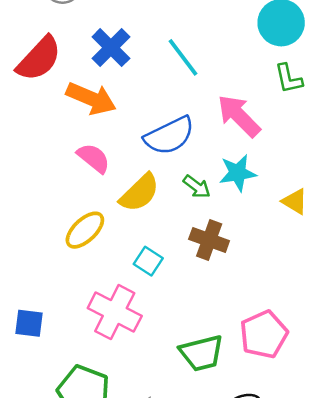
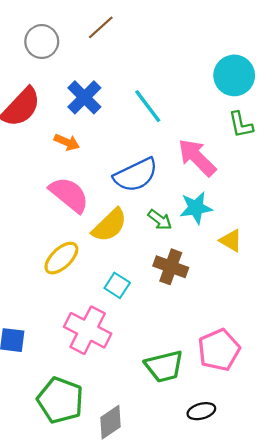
orange arrow: (91, 98) -> (67, 142), size x0.6
pink semicircle: (94, 158) -> (69, 195), size x1.4
yellow triangle: (295, 202) -> (231, 241), moved

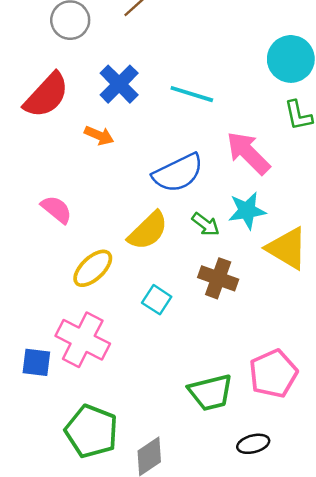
cyan line: (148, 106) -> (192, 94), turned -36
pink semicircle: (69, 195) -> (56, 209), moved, size x0.7
yellow triangle: (231, 241) -> (287, 248), size x1.6
pink cross: (88, 330) -> (83, 340), moved

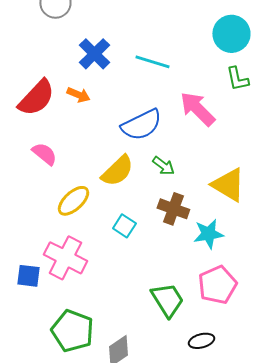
red semicircle: (46, 95) -> (36, 98), moved
cyan star: (247, 211) -> (208, 234), moved
green trapezoid: (211, 392) -> (167, 300), turned -108

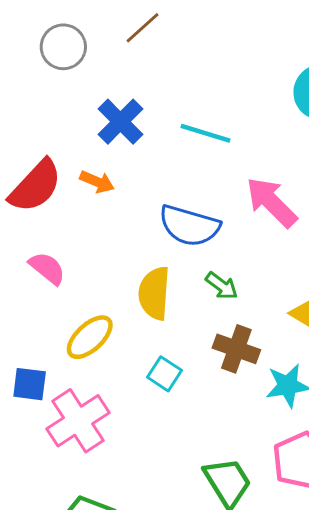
blue semicircle: (141, 125) -> (189, 226), turned 42
yellow semicircle: (117, 171) -> (154, 293), turned 138
pink cross: (65, 258) -> (78, 421), turned 30
blue square: (28, 276) -> (30, 384), moved

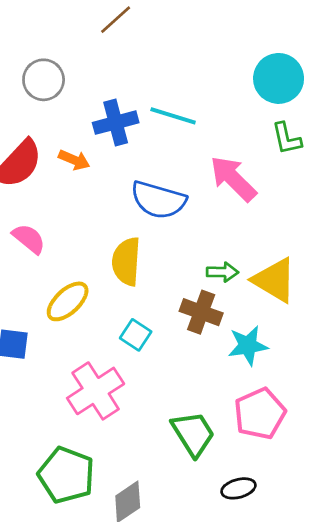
gray circle: (63, 47) -> (44, 80), moved
blue cross: (120, 122) -> (116, 123), moved, turned 30
green arrow: (222, 286) -> (222, 272), moved, turned -36
pink cross: (78, 421) -> (96, 391), moved

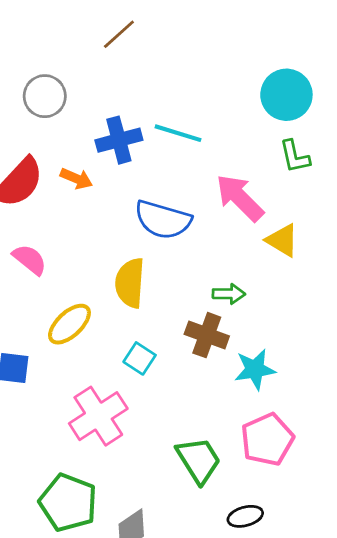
yellow triangle: (275, 280) -> (282, 240), moved, size x0.7

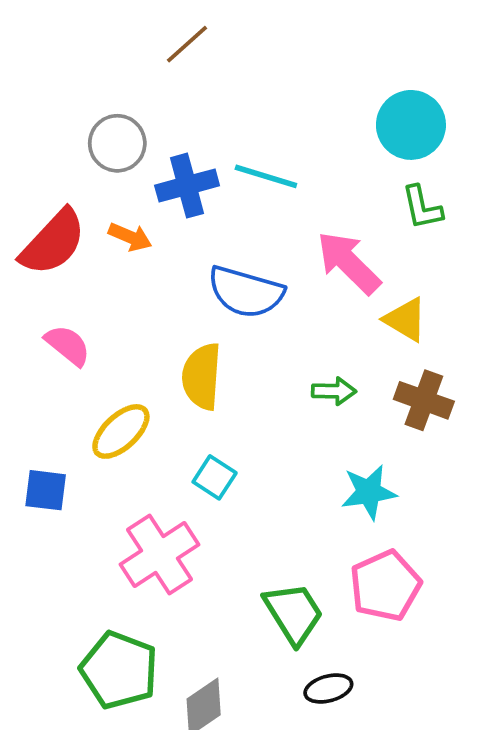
gray circle: (45, 96) -> (117, 143), moved
brown cross: (207, 335) -> (424, 400), moved
black ellipse: (245, 516) -> (328, 688), moved

